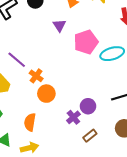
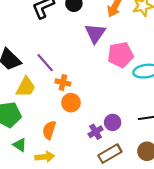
purple triangle: (59, 25) -> (95, 33), size x1.5
orange cross: (36, 76) -> (63, 83), turned -32
brown rectangle: (90, 136) -> (110, 154), size x1.5

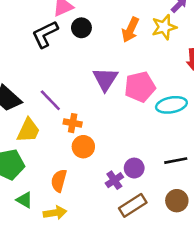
purple triangle: (95, 33) -> (105, 79), moved

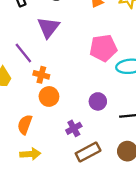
purple triangle: (105, 79) -> (48, 27), moved
purple circle: (134, 168) -> (98, 101), moved
yellow arrow: (55, 213) -> (30, 154), moved

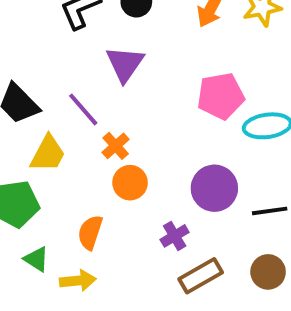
orange cross: (41, 75) -> (116, 146), turned 35
purple circle: (98, 101) -> (214, 188), size x1.5
yellow arrow: (30, 154) -> (78, 281), moved

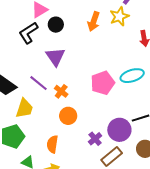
pink pentagon: (221, 96) -> (103, 83), moved
orange cross: (116, 146) -> (61, 91), moved
purple circle: (214, 188) -> (119, 130), moved

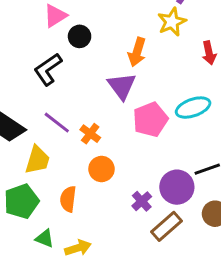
orange arrow: (94, 21) -> (137, 52), moved
black L-shape: (28, 33) -> (48, 69), moved
purple triangle: (55, 57) -> (122, 86), moved
orange semicircle: (52, 144) -> (68, 199), moved

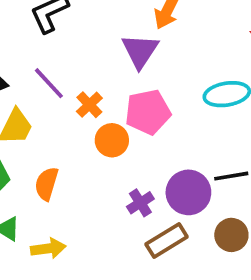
pink pentagon: (150, 120) -> (148, 112), moved
orange circle: (101, 169) -> (112, 140), moved

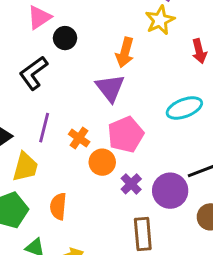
purple line: (49, 83) -> (44, 128), turned 68
purple cross: (140, 203) -> (131, 184), moved
brown rectangle: (167, 240) -> (143, 234), moved, turned -52

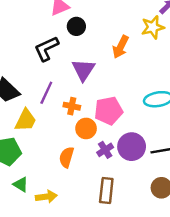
purple triangle: (110, 88) -> (83, 70), moved
orange cross: (79, 138) -> (72, 106), turned -35
purple circle: (170, 191) -> (132, 147), moved
orange semicircle: (58, 206) -> (66, 157), moved

